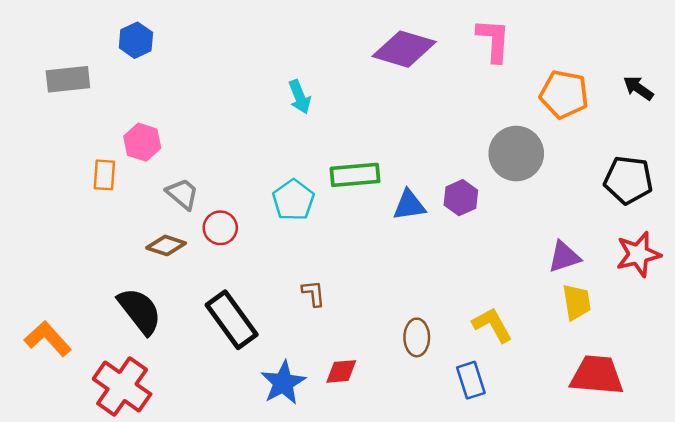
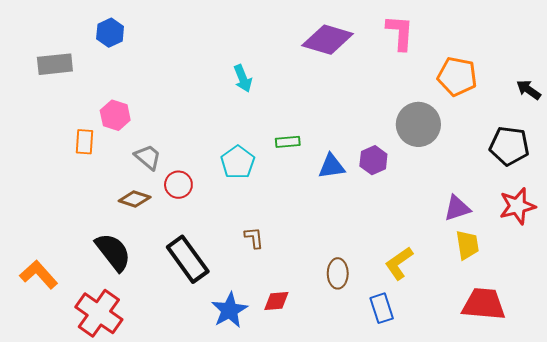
black arrow: (638, 88) -> (529, 90), moved
green rectangle: (355, 175) -> (288, 142), size x0.6
yellow L-shape: (492, 325) -> (399, 263), turned -96

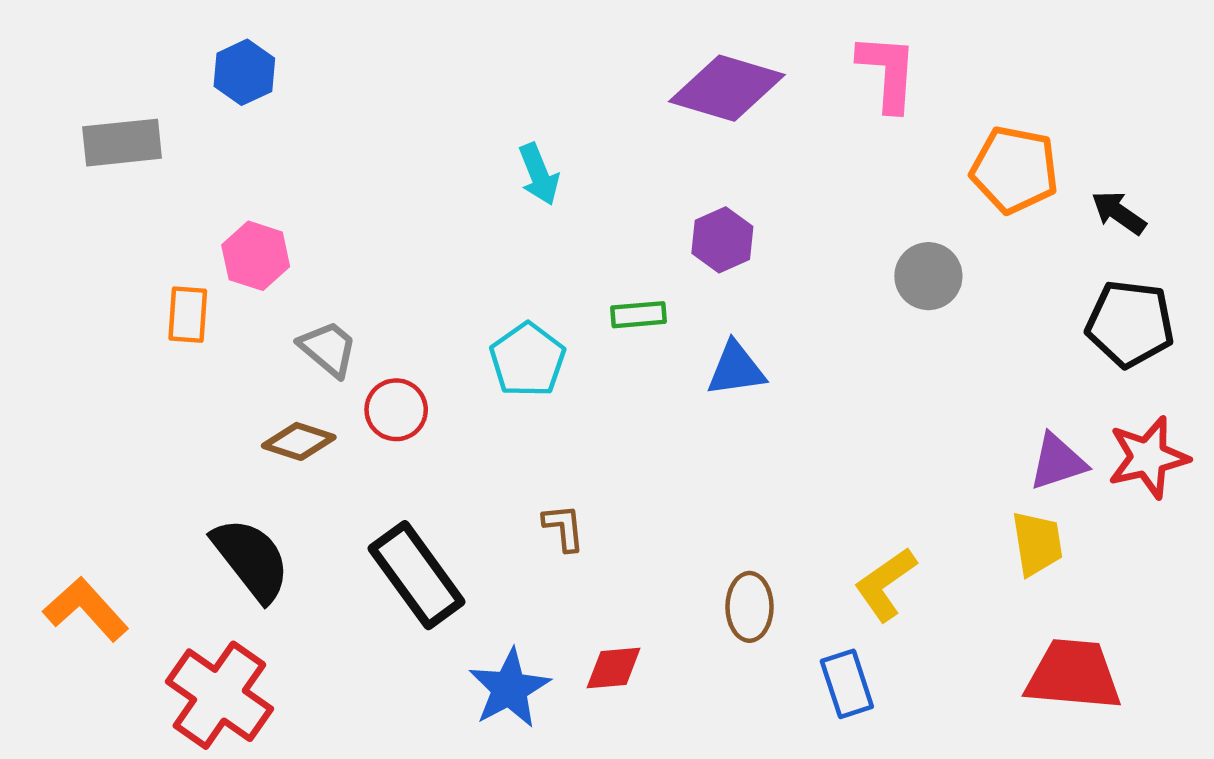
black arrow: (529, 90) -> (1119, 213), moved
gray circle: (418, 124) -> (928, 276), size x0.7
purple hexagon: (373, 160) -> (722, 240), moved
purple triangle: (457, 208) -> (1058, 462), moved

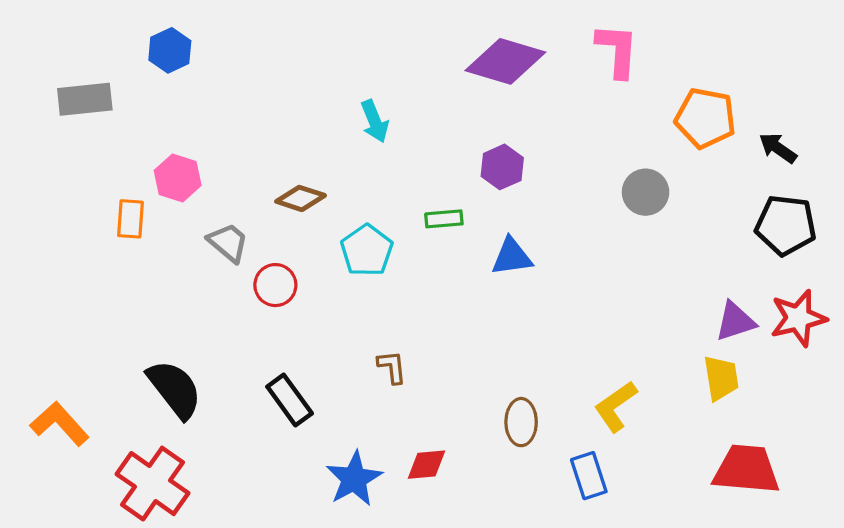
brown diamond: (299, 441) -> (301, 198), moved
black rectangle: (417, 575) -> (290, 400), size x0.7

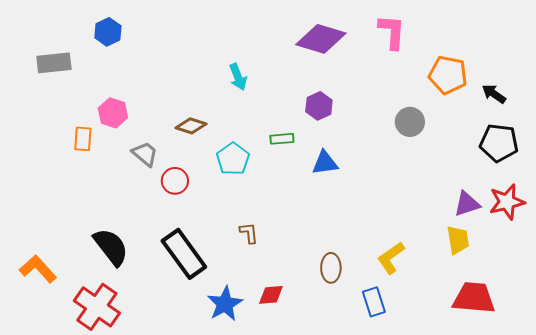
black rectangle: (290, 400) -> (184, 254), size x1.5

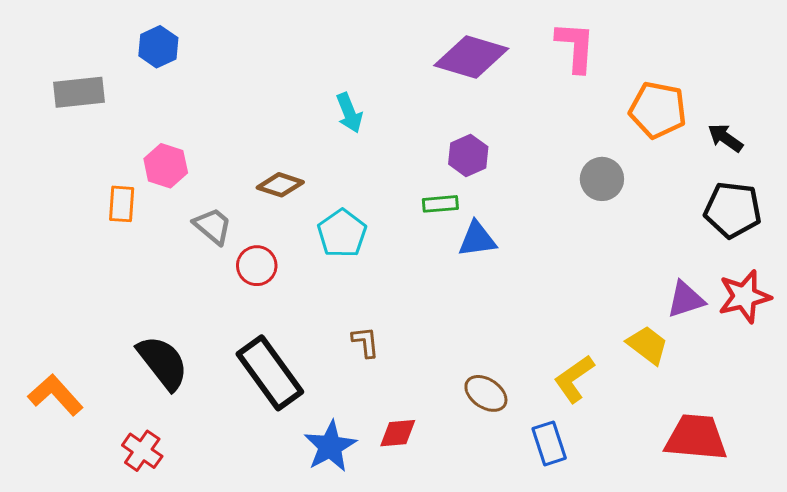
green rectangle: (282, 139) -> (440, 204), moved
yellow trapezoid: (458, 240) -> (648, 345), moved, turned -44
brown ellipse: (331, 268) -> (486, 393), turned -56
red cross: (97, 307) -> (142, 451), size x0.6

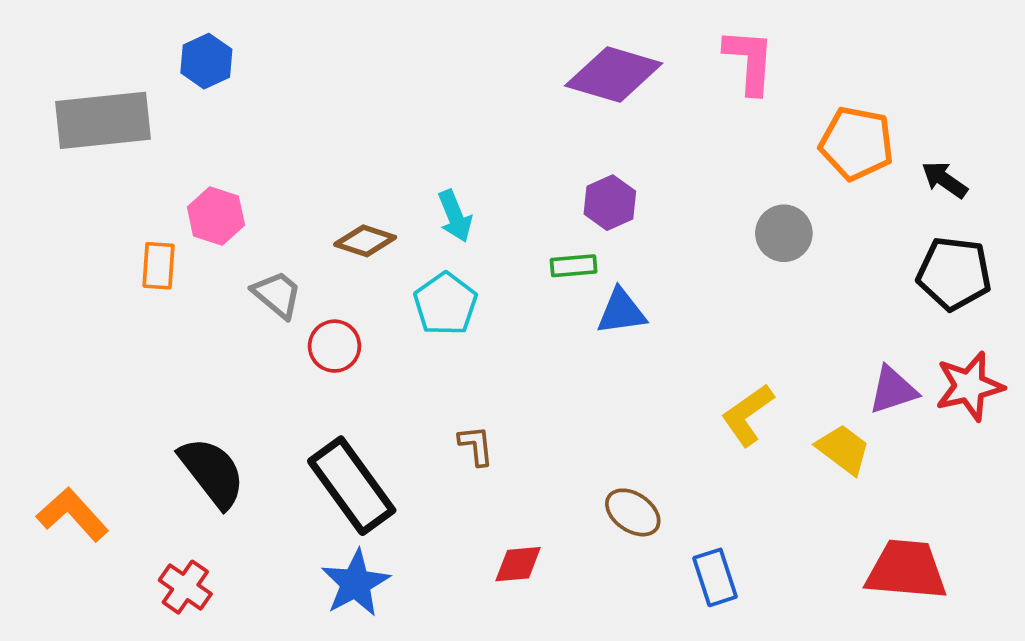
gray rectangle: (79, 92) -> (103, 120), size x1.4
cyan arrow: (349, 113) -> (455, 216), moved
yellow L-shape: (574, 379) -> (748, 415), moved
blue star: (330, 446) -> (356, 583), moved

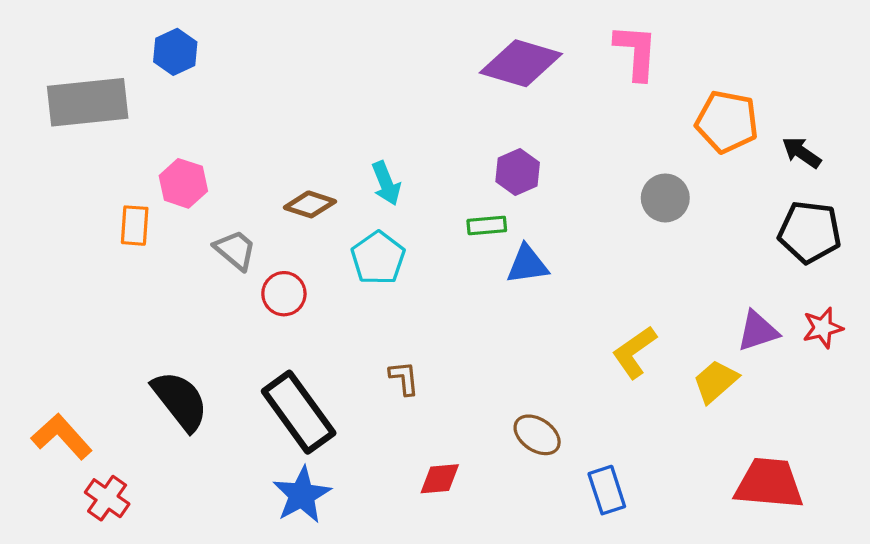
red star: (969, 386) -> (823, 328), size x0.7
yellow trapezoid: (843, 449) -> (716, 381), turned -78
red cross: (185, 587) -> (107, 498), moved

